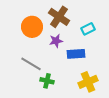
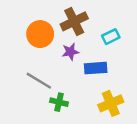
brown cross: (59, 17) -> (74, 21), turned 30

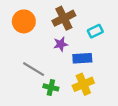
orange circle: (40, 34) -> (24, 21), moved
yellow cross: (111, 103) -> (83, 84), moved

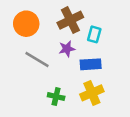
cyan rectangle: (95, 31) -> (94, 34), moved, turned -48
gray line: (34, 69) -> (37, 59), moved

